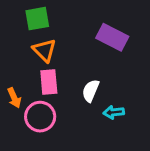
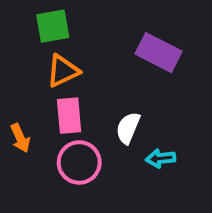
orange triangle: (44, 50) -> (63, 71), turned 50
pink circle: (40, 117) -> (79, 162), moved

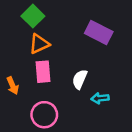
green square: (53, 26) -> (33, 16), turned -35
pink circle: (79, 162) -> (44, 115), moved

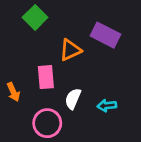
orange triangle: (39, 44) -> (70, 50), moved
white semicircle: (80, 79) -> (73, 99), moved

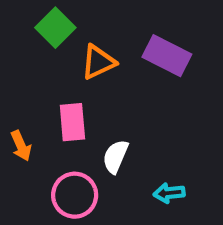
orange triangle: (70, 50) -> (98, 62), moved
cyan arrow: (107, 106) -> (169, 193), moved

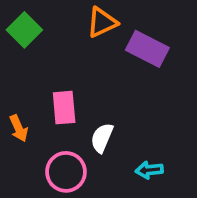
green square: (55, 28) -> (24, 30), moved
orange triangle: (98, 62) -> (102, 22), moved

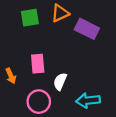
green square: (24, 30) -> (30, 18), moved, turned 36
cyan arrow: (149, 170) -> (88, 100), size x1.5

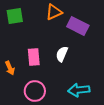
green square: (30, 18) -> (15, 16), moved
white semicircle: (60, 81) -> (62, 54), moved

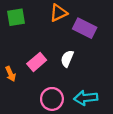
pink rectangle: (34, 57) -> (37, 62), turned 54
pink circle: (35, 91) -> (52, 99), moved

